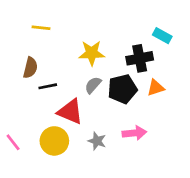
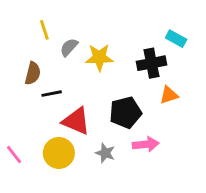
yellow line: (41, 28) -> (44, 30), turned 66
gray semicircle: (93, 85) -> (69, 47), moved
black pentagon: (122, 89) -> (125, 112), moved

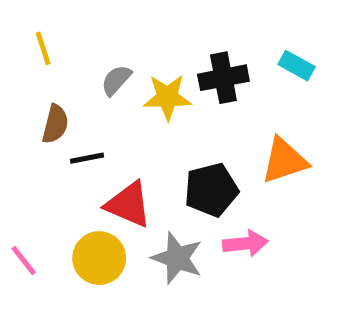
yellow line: (44, 30) -> (43, 48), moved
black cross: (152, 63) -> (223, 78), moved
orange triangle: (169, 95) -> (284, 161), size x1.5
gray star: (105, 153) -> (177, 258), size x1.5

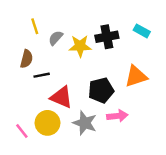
yellow line: (43, 48) -> (35, 26), moved
pink line: (24, 260) -> (22, 131), moved

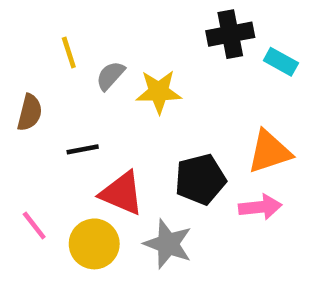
black cross: (107, 37) -> (230, 34), moved
brown semicircle: (27, 59) -> (30, 112), moved
pink arrow: (117, 116) -> (260, 207), moved
pink line: (22, 131) -> (34, 225), moved

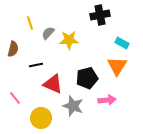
cyan rectangle: (281, 62) -> (122, 43), moved
orange triangle: (269, 152) -> (117, 66), turned -40
pink arrow: (260, 207) -> (107, 100), moved
yellow circle: (94, 244) -> (41, 118), moved

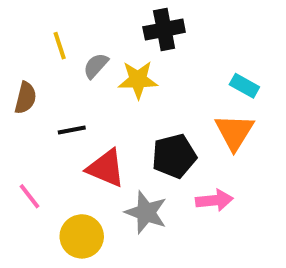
black cross: (100, 15) -> (164, 30), moved

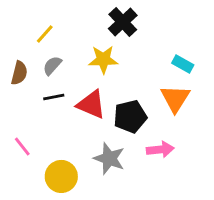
black cross: (164, 30) -> (123, 22), turned -32
yellow line: (60, 46) -> (45, 34), turned 60
gray semicircle: (96, 66) -> (52, 66), moved
red triangle: (106, 168) -> (91, 104), moved

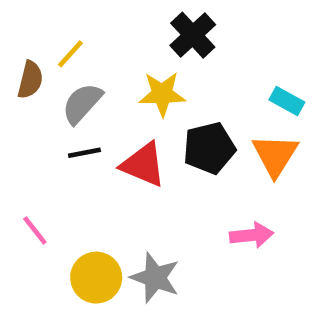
gray semicircle: (52, 66) -> (82, 103), size x1.4
brown semicircle: (19, 73) -> (30, 80), moved
black pentagon: (130, 116) -> (209, 148), moved
gray star: (109, 158) -> (155, 278), moved

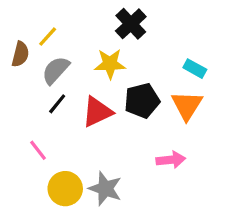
black line: (84, 153) -> (57, 104), turned -40
red triangle: (143, 165) -> (97, 112), turned -48
pink line: (35, 230) -> (38, 150), moved

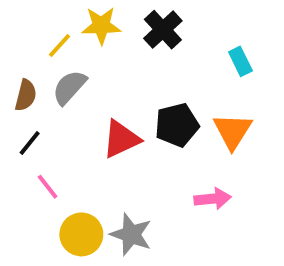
brown semicircle: (20, 54) -> (26, 95), moved
yellow star: (110, 64) -> (101, 26), moved
cyan rectangle: (195, 69) -> (240, 61), moved, turned 35
black line: (57, 104) -> (30, 143), moved

